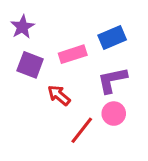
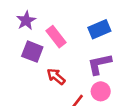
pink rectangle: (73, 54) -> (56, 37), moved, turned 70

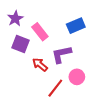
purple L-shape: (99, 64) -> (61, 54), moved

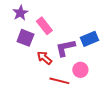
blue rectangle: (76, 26) -> (89, 39), moved
red line: (55, 88) -> (59, 81), turned 66

